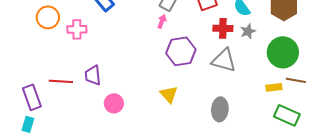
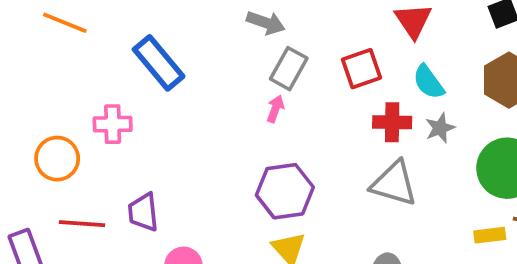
orange circle: (48, 17) -> (57, 159), moved
purple hexagon: (181, 51) -> (285, 191), moved

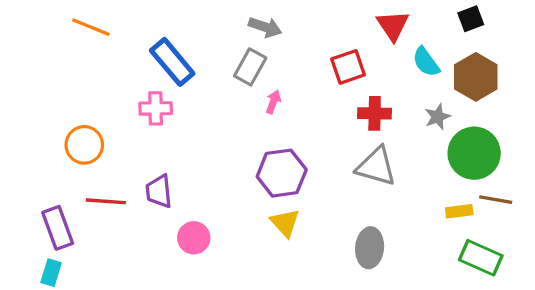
gray rectangle: (289, 69) -> (250, 67), moved
cyan semicircle: (428, 82) -> (426, 62), moved
pink cross: (113, 124) -> (156, 108), moved
gray star: (440, 128) -> (438, 117), moved

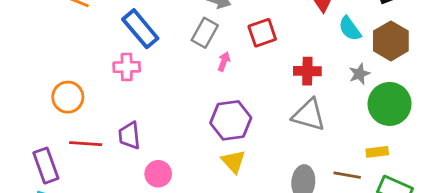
red square: (348, 67) -> (262, 33), moved
brown line: (496, 200) -> (347, 175), moved

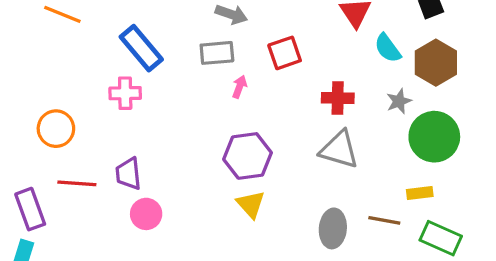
gray rectangle: (205, 33) -> (217, 53), turned 56
pink circle: (158, 174) -> (146, 214), moved

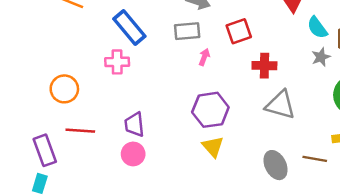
red cross: (338, 98) -> (264, 66), moved
gray star: (399, 101) -> (321, 57), moved
purple trapezoid: (128, 174) -> (134, 125), moved
gray ellipse: (333, 228) -> (276, 165), turned -32

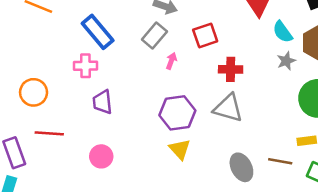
gray rectangle: (187, 31) -> (154, 36), turned -45
gray triangle: (280, 105) -> (228, 108), moved
purple trapezoid: (134, 125) -> (102, 102), moved

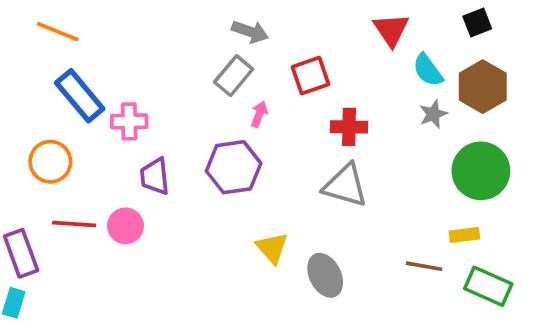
blue rectangle: (98, 32) -> (80, 96), moved
purple hexagon: (177, 113) -> (234, 167), moved
pink circle: (101, 156) -> (125, 226), moved
gray ellipse: (241, 167) -> (325, 275), moved

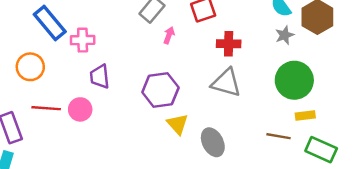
purple hexagon: (234, 167) -> (160, 90), moved
green circle: (481, 171) -> (294, 80), moved

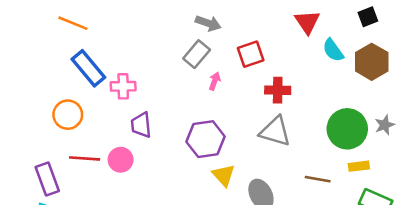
gray star: (285, 35) -> (385, 125), moved
brown line: (278, 136) -> (318, 179), moved

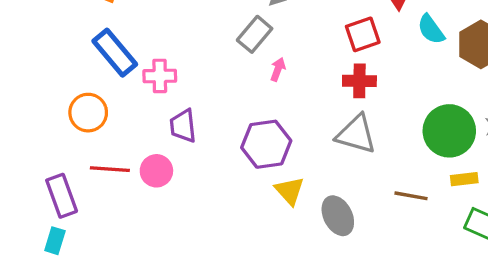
red square: (251, 54) -> (363, 34), moved

